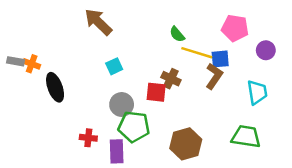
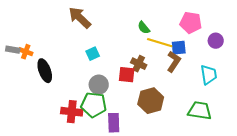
green pentagon: (134, 127) -> (94, 105), moved
red cross: (88, 138) -> (72, 112), size x1.5
brown hexagon: (186, 144) -> (151, 101), moved
purple rectangle: (117, 151) -> (114, 123), moved

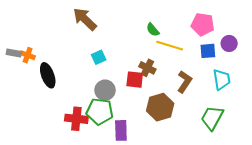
blue square: (179, 48) -> (208, 51), moved
brown L-shape: (174, 62) -> (185, 82), moved
green trapezoid: (200, 111) -> (212, 118), turned -70

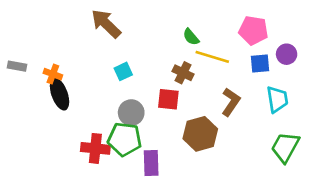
orange cross: (28, 55) -> (53, 74), moved
brown cross: (147, 68) -> (183, 73), moved
green trapezoid: (212, 118) -> (285, 147), moved

